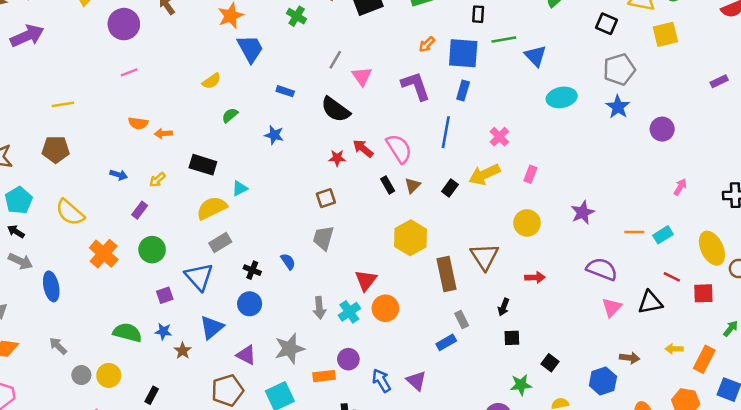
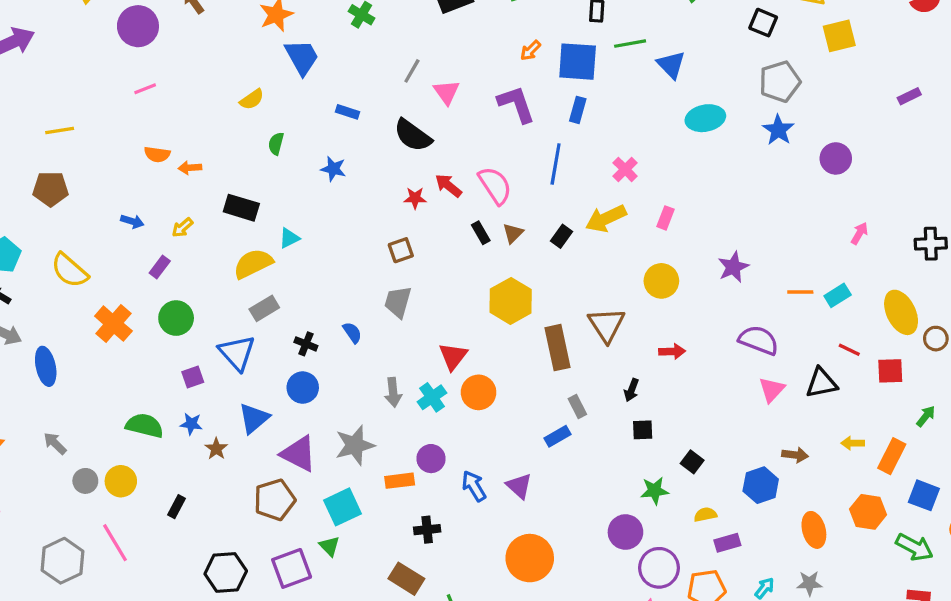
green semicircle: (230, 115) -> (276, 144), turned -35
purple triangle: (246, 355) -> (299, 454), size x1.4

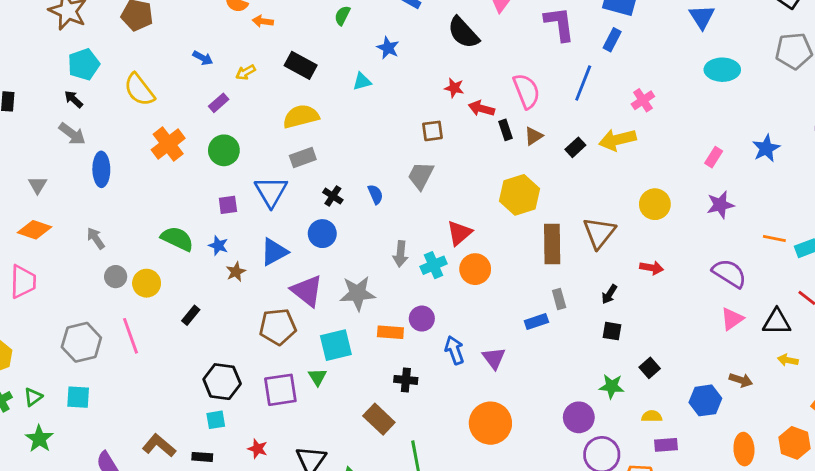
blue star: (778, 130) -> (766, 148), moved
red arrow: (448, 186) -> (481, 108), moved, turned -35
pink rectangle: (666, 218) -> (714, 157), moved
cyan triangle: (289, 238) -> (362, 81), moved
yellow arrow: (853, 443) -> (788, 360), moved

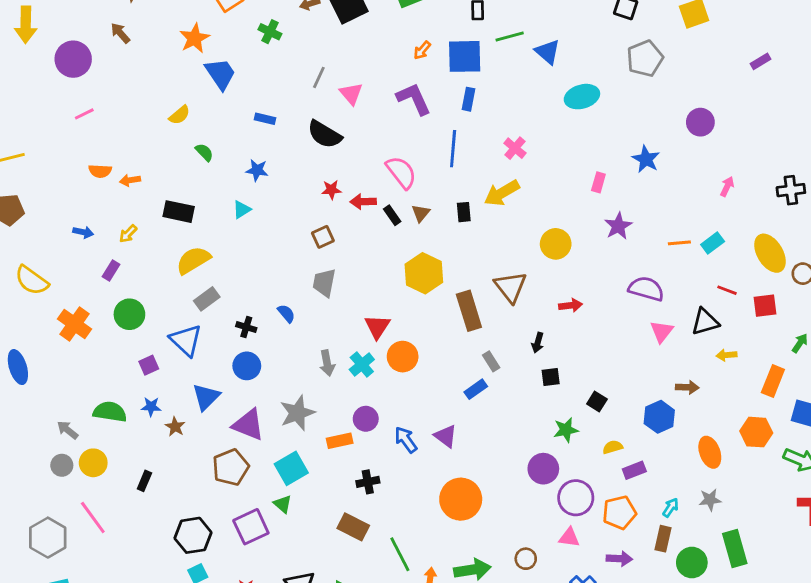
green semicircle: (342, 16) -> (204, 152), turned 126
black rectangle: (575, 147) -> (464, 212), turned -36
gray arrow: (96, 238) -> (68, 430), moved

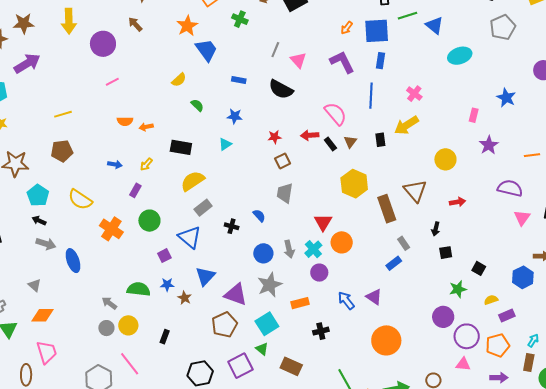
red star: (331, 190) -> (275, 137), moved
blue circle: (247, 366) -> (263, 253), moved
purple circle: (366, 419) -> (319, 273), moved
brown rectangle: (353, 527) -> (291, 366), moved

